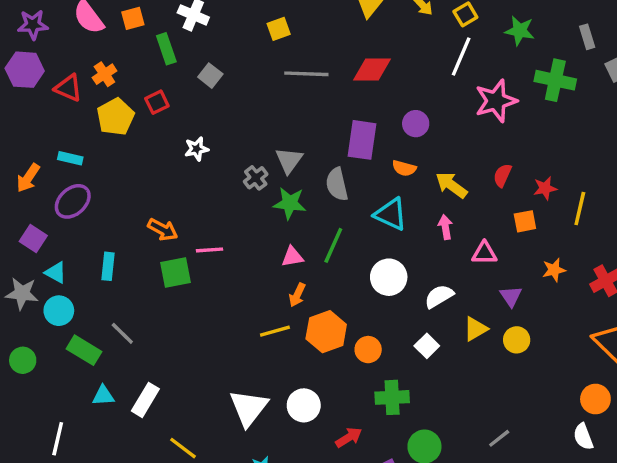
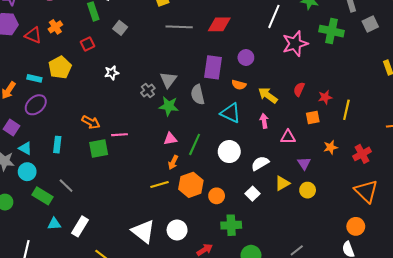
yellow pentagon: (116, 117) -> (60, 67), moved
green line: (333, 245) -> (195, 144), moved
white triangle: (249, 408) -> (143, 231), turned -30

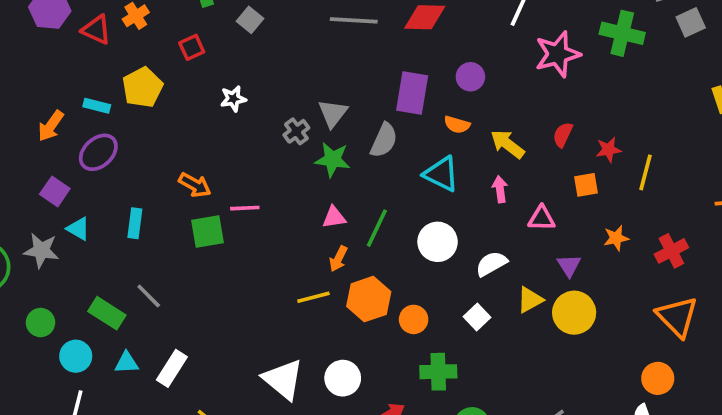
gray semicircle: (198, 95) -> (384, 140), turned -144
cyan circle: (27, 172) -> (76, 356), moved
yellow circle: (308, 190) -> (574, 313), size x1.5

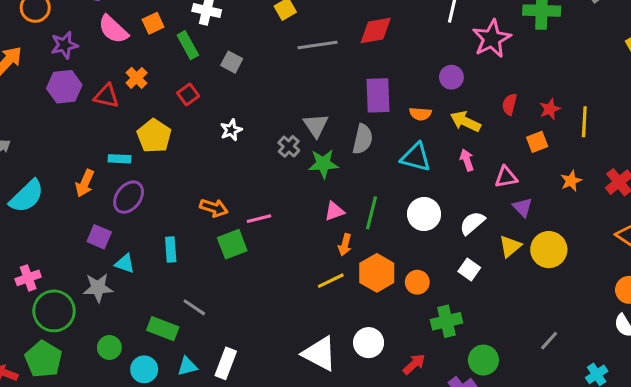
purple circle: (470, 77) -> (451, 77), moved
purple triangle: (569, 265) -> (523, 207), moved

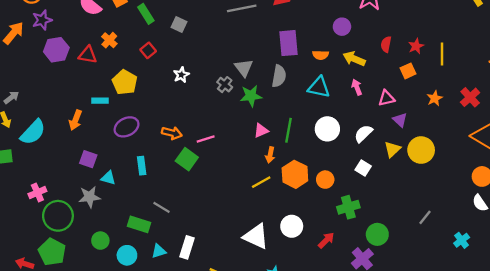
purple star: (64, 45) -> (42, 20), moved
purple ellipse: (129, 197) -> (127, 127), moved, turned 30
green square: (232, 244) -> (187, 159), turned -30

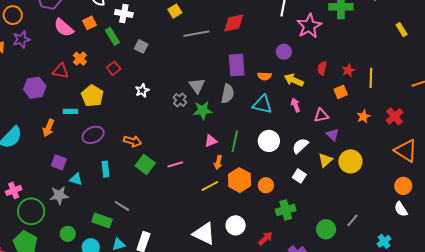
purple hexagon: (56, 50) -> (35, 88), moved
pink line: (206, 139) -> (175, 164), moved
green circle: (377, 234) -> (326, 229), moved

